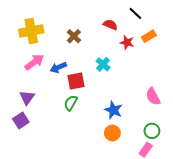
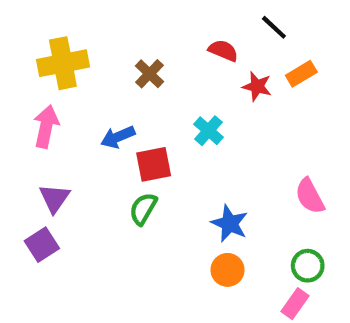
pink arrow: (34, 62) -> (46, 126), moved, turned -42

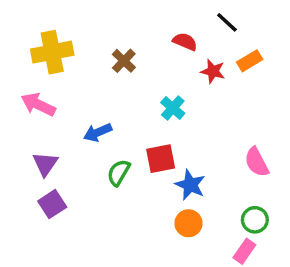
pink arrow: (46, 126) -> (38, 104), turned -76
blue arrow: (118, 137) -> (98, 132), moved
red square: (154, 164) -> (161, 159), moved
purple square: (42, 245) -> (52, 204), moved

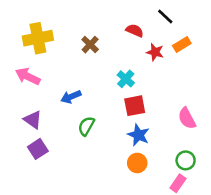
red square: (161, 159) -> (135, 106), moved
purple triangle: (45, 164) -> (33, 120), turned -30

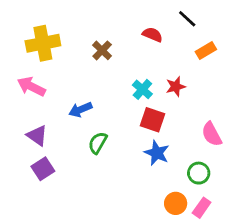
red star: (155, 52) -> (176, 87), moved, turned -30
red square: (135, 106) -> (153, 120), turned 30
green circle: (186, 160) -> (199, 173), moved
orange circle: (137, 163) -> (176, 203), moved

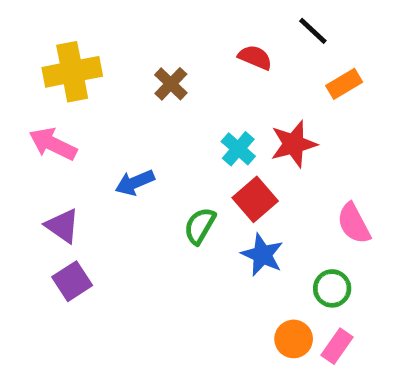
red star: (176, 87) -> (294, 144), size x1.4
red square: (153, 120) -> (255, 199), turned 30
green semicircle: (98, 143) -> (200, 226), moved

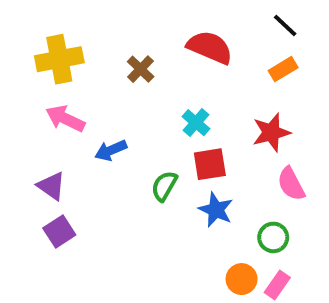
black line: (313, 31) -> (285, 26), moved
red semicircle: (255, 57) -> (210, 47), size x1.6
pink arrow: (53, 144) -> (65, 119), moved
red star: (294, 144) -> (271, 132), moved
red square: (255, 199) -> (210, 164), turned 32

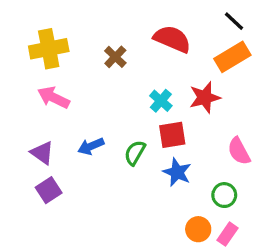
orange rectangle: (283, 69) -> (232, 57), size x1.5
red star: (271, 132) -> (205, 97), moved
blue arrow: (111, 150) -> (91, 146), moved

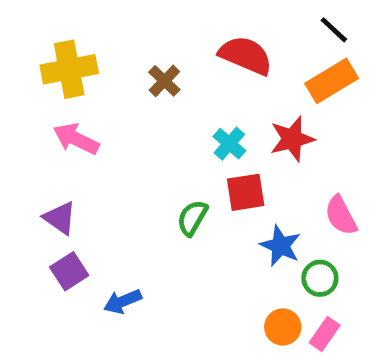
blue arrow: (91, 146) -> (123, 301), moved
blue star: (177, 172) -> (280, 246), moved

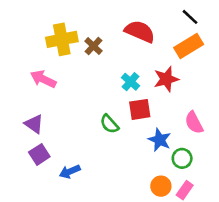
yellow cross: (69, 69) -> (62, 39), moved
green semicircle: (192, 218) -> (109, 124), turned -72

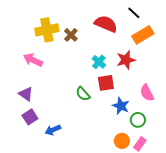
black line: (190, 17) -> (134, 13), moved

